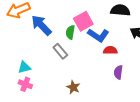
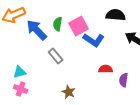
green semicircle: (70, 32) -> (58, 24), moved
red semicircle: (110, 50) -> (106, 69), moved
purple semicircle: (118, 72) -> (124, 80), moved

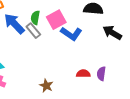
gray rectangle: (56, 56) -> (33, 31), moved
red semicircle: (106, 69) -> (83, 74), moved

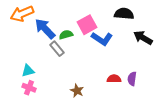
green semicircle: (35, 18) -> (66, 35), moved, turned 64
gray rectangle: (33, 31) -> (57, 49), moved

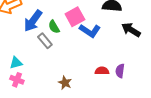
blue arrow: (45, 29) -> (33, 21), turned -100
green semicircle: (66, 35) -> (54, 27), turned -104

